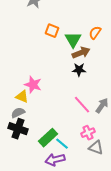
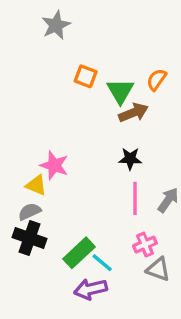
black star: (79, 70) -> (130, 159), moved
pink line: (82, 105) -> (135, 198), turned 42

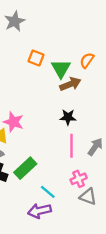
green rectangle: (79, 253) -> (25, 168), moved

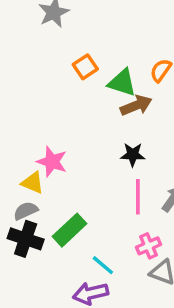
orange square: (36, 58) -> (85, 67), turned 35
green triangle: (61, 69) -> (122, 83), turned -42

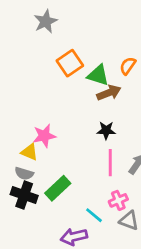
orange square: (85, 67) -> (70, 63), size x1.4
pink star: (52, 162) -> (44, 136), turned -30
gray semicircle: (26, 211) -> (24, 173), turned -138
cyan line: (103, 265) -> (94, 215), moved

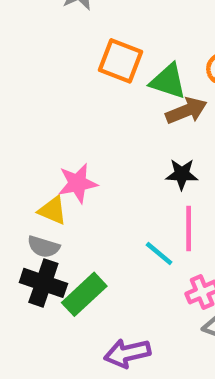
orange square: (70, 63) -> (121, 61), turned -35
green rectangle: (58, 188) -> (84, 294), moved
cyan line: (94, 215) -> (159, 254), moved

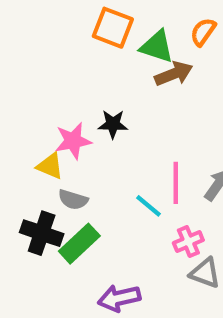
black star: (182, 174) -> (113, 124), moved
gray semicircle: (43, 247) -> (73, 200), moved

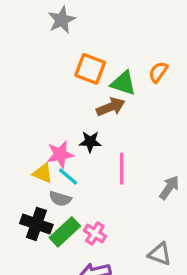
brown arrow: (174, 74) -> (111, 107), moved
pink line: (176, 183) -> (122, 169), moved
cyan line: (149, 206) -> (68, 176), moved
pink cross: (188, 242) -> (95, 233), moved, turned -35

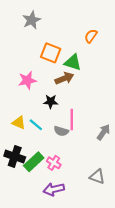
orange semicircle: (158, 72) -> (91, 36), moved
pink star: (60, 154) -> (27, 80), moved
gray semicircle: (60, 199) -> (61, 131), moved

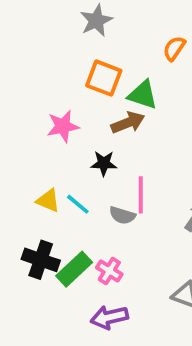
gray star: (32, 20) -> (96, 21), moved

